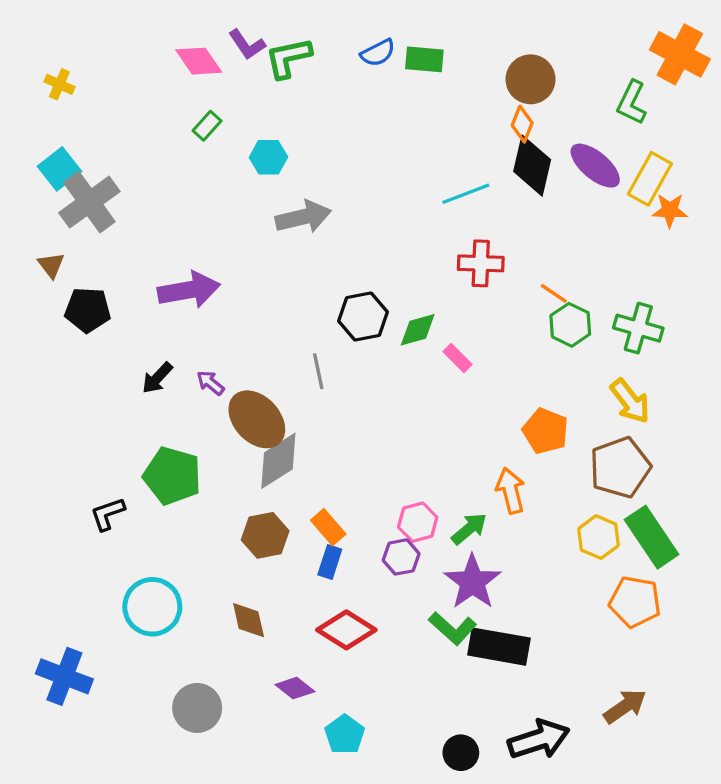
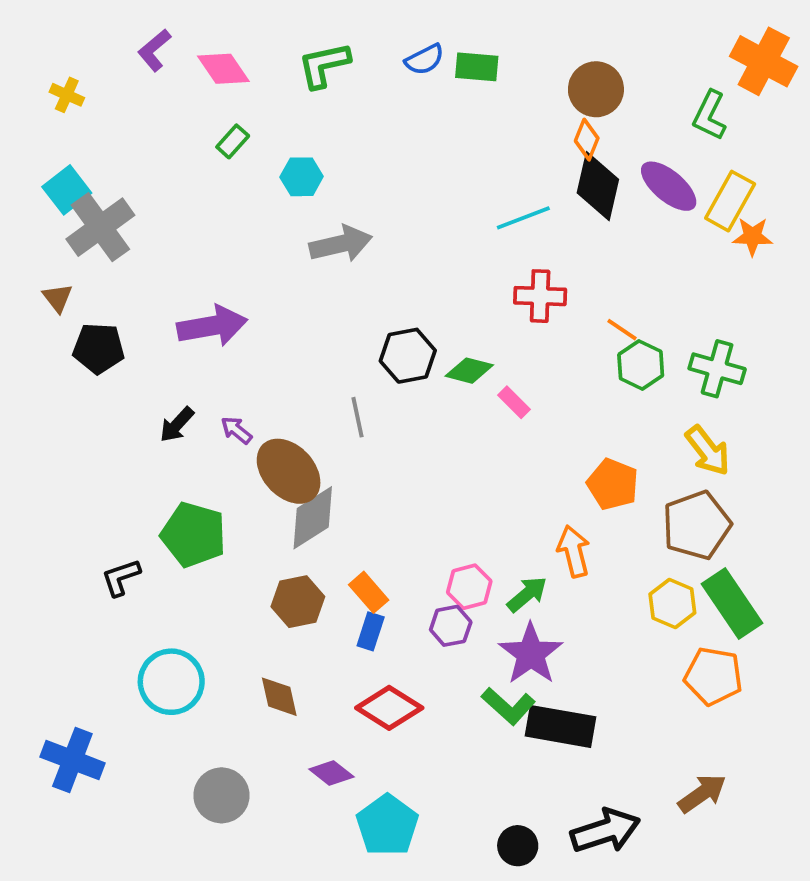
purple L-shape: (247, 44) -> (154, 50), moved, turned 84
green diamond: (418, 330) -> (469, 371), turned 30
cyan pentagon: (345, 734) -> (387, 825), size x1.4

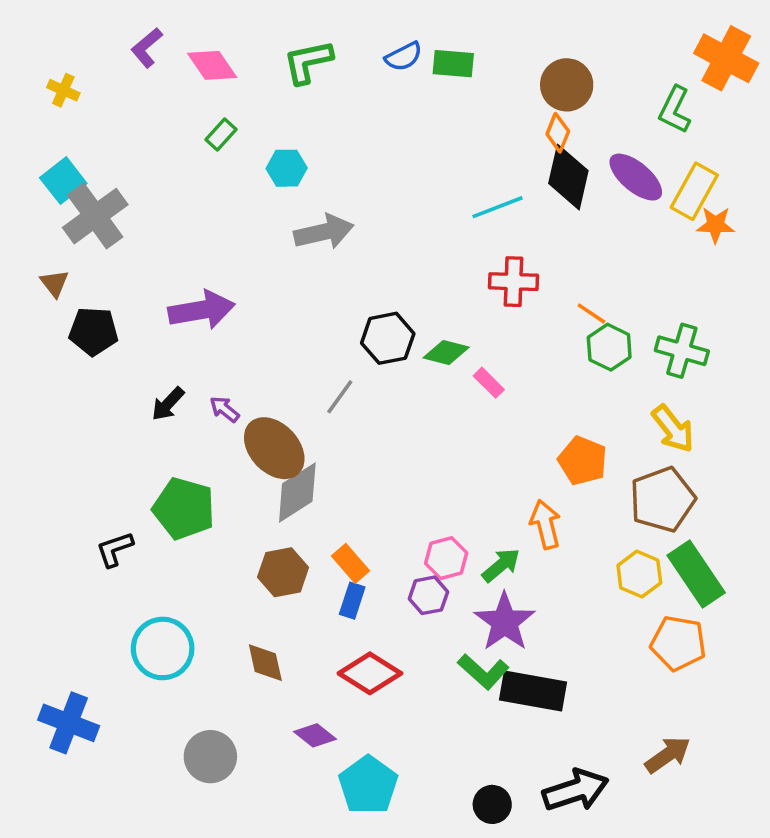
gray line: (357, 417) -> (340, 397), turned 48

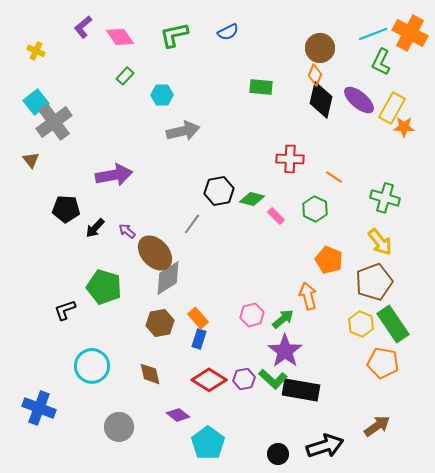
green rectangle: (453, 64) -> (261, 87), moved
cyan line: (498, 207) -> (373, 34), moved
black pentagon: (93, 331) -> (66, 209), moved
green hexagon: (609, 347) -> (315, 209), moved
purple hexagon: (428, 595) -> (244, 379), moved

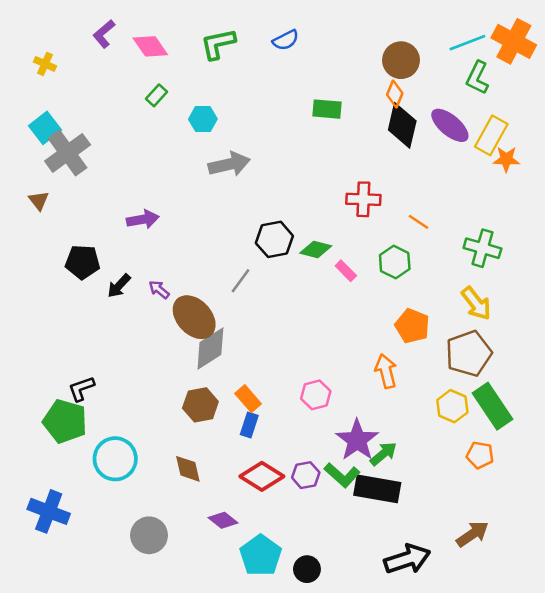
purple arrow: (114, 175) -> (143, 219), size x0.7
green pentagon: (104, 287) -> (65, 421), moved
green arrow: (283, 319) -> (383, 454), moved
orange pentagon: (383, 363) -> (480, 455), size x0.7
black circle: (278, 454) -> (307, 569), moved

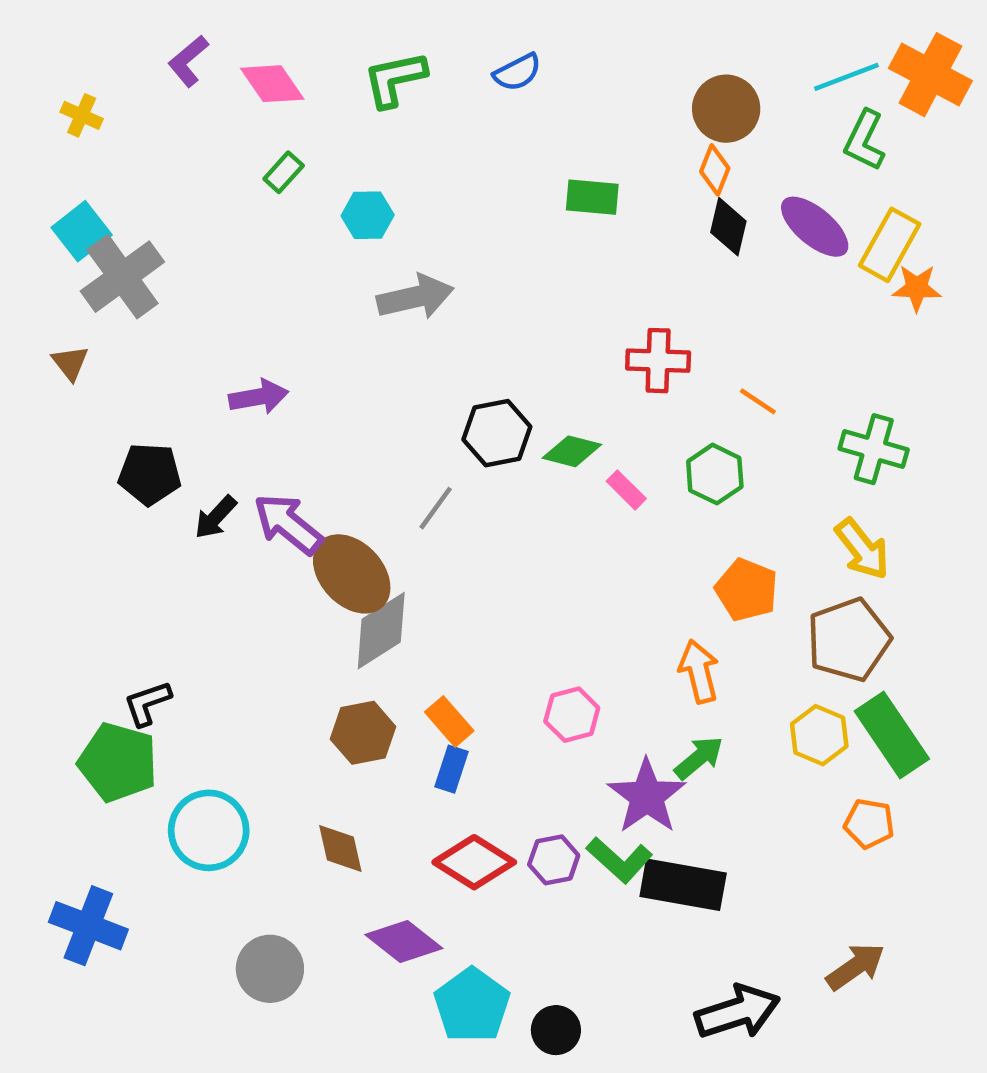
black diamond: (402, 125) -> (728, 227), size x0.7
purple arrow: (159, 290) -> (288, 524), size x1.8
green arrow: (383, 454) -> (699, 758), moved
purple diamond: (223, 520) -> (404, 942), size x1.4

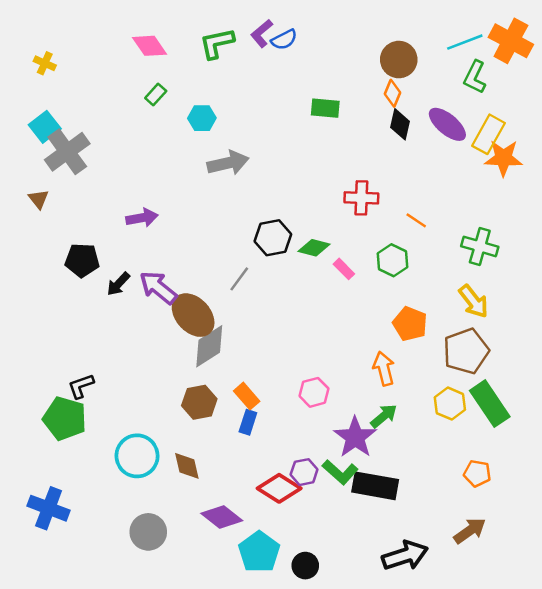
purple L-shape: (188, 61) -> (262, 33), moved
orange star: (917, 288) -> (503, 158), size x1.4
orange pentagon: (869, 824) -> (477, 473), moved
cyan circle: (209, 830) -> (137, 456), moved
red diamond: (474, 862) -> (279, 488), moved

